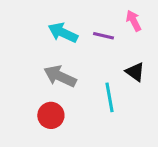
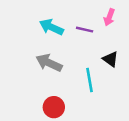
pink arrow: (134, 21) -> (109, 17), turned -133
red circle: (51, 115) -> (54, 107), moved

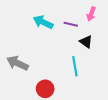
black triangle: (110, 59) -> (86, 42), moved
gray arrow: (49, 63) -> (17, 63), moved

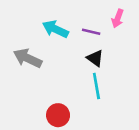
black triangle: (86, 42) -> (95, 58), moved
gray arrow: (17, 63) -> (28, 58), moved

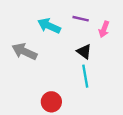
pink arrow: (118, 18) -> (104, 29), moved
purple line: (91, 32) -> (81, 19), moved

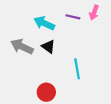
pink arrow: (104, 29) -> (94, 13), moved
black triangle: (84, 51) -> (48, 47), moved

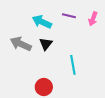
pink arrow: (94, 13) -> (93, 19), moved
black triangle: (48, 47) -> (46, 44), turned 32

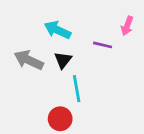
purple line: (69, 16) -> (103, 45), moved
cyan line: (73, 65) -> (77, 89), moved

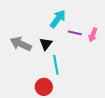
pink arrow: (127, 26) -> (93, 35), moved
cyan arrow: (57, 30) -> (58, 19), moved, turned 102

